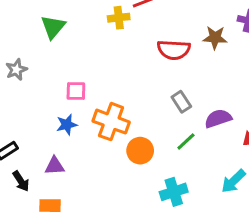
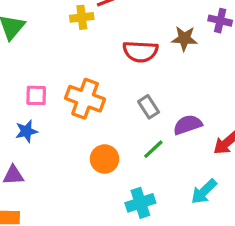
orange cross: (111, 122) -> (85, 99), moved

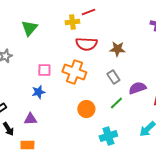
brown star: (184, 38) -> (117, 49), moved
red semicircle: (140, 51) -> (86, 44), moved

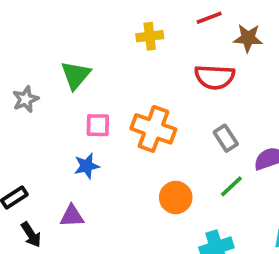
red line: (88, 12) -> (209, 18), moved
green triangle: (29, 28) -> (76, 75), moved
red semicircle: (86, 44) -> (215, 77), moved
brown star: (117, 49) -> (248, 38), moved

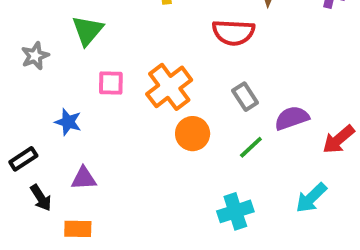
orange cross: (153, 129) -> (169, 87), turned 33
blue star: (87, 166) -> (68, 122), moved, turned 30
orange circle: (176, 198) -> (193, 134), moved

